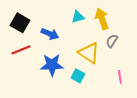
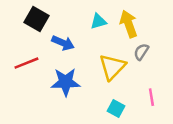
black square: (20, 23) -> (37, 19), moved
yellow triangle: (89, 53) -> (112, 67), turned 40
cyan square: (78, 76) -> (116, 109), moved

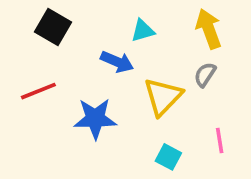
yellow arrow: (129, 24) -> (209, 29), moved
blue arrow: (63, 43) -> (117, 62), moved

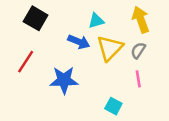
red line: (38, 91) -> (26, 62), turned -35
yellow triangle: (163, 97) -> (110, 48), moved
pink line: (220, 141) -> (138, 79), moved

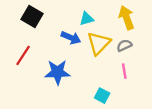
gray semicircle: (138, 50) -> (124, 45), turned 32

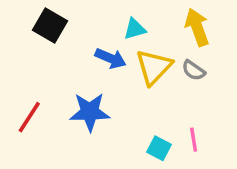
gray semicircle: (124, 45) -> (194, 70), turned -120
red line: (23, 55) -> (29, 117), moved
pink line: (124, 71) -> (194, 140), moved

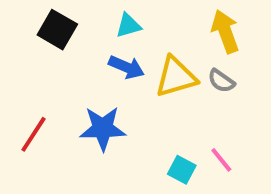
cyan triangle: (135, 29) -> (128, 26), moved
yellow triangle: (154, 67) -> (176, 77), turned 30
pink line: (194, 140) -> (221, 160), turned -30

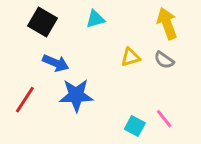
blue arrow: (126, 67) -> (56, 63), moved
yellow triangle: (176, 77) -> (130, 57), size x0.6

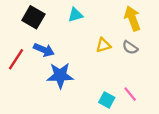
red line: (25, 100) -> (16, 59), moved

